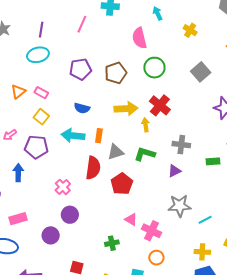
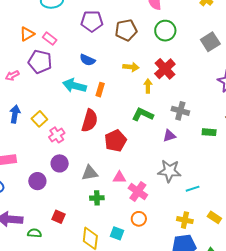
yellow arrow: (126, 109) -> (131, 67), size x0.7
yellow square: (41, 117) -> (39, 119), moved
purple pentagon: (36, 147) -> (40, 62), moved
gray triangle: (116, 152) -> (90, 173), moved
pink triangle: (131, 219) -> (119, 177), turned -40

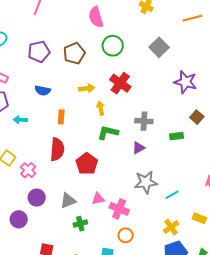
cyan arrow: (74, 86) -> (20, 120), moved, size x0.6
yellow arrow: (148, 86) -> (101, 108), moved
yellow cross: (185, 220) -> (171, 227), turned -35

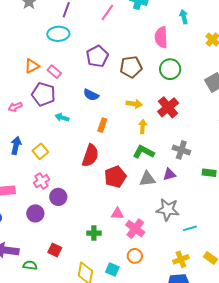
purple pentagon: (39, 52) -> (97, 56), turned -30
pink cross: (28, 170) -> (42, 181), moved
gray triangle: (68, 201) -> (147, 179), moved

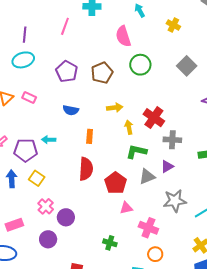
purple pentagon: (43, 94) -> (26, 150), moved
red cross: (168, 107) -> (154, 118), moved
pink triangle: (117, 214) -> (126, 208), moved
green cross: (94, 233) -> (110, 243), turned 32

